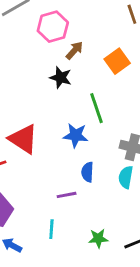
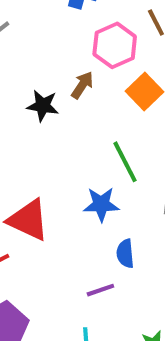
pink hexagon: (53, 27) -> (115, 45), moved
black star: (61, 78) -> (43, 106), moved

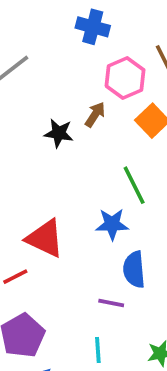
blue semicircle: (125, 254) -> (134, 269), size x1.4
purple line: (100, 290) -> (111, 303), turned 30

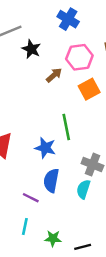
black star: (59, 133) -> (31, 49), moved
cyan line: (98, 350) -> (25, 226), moved

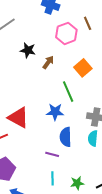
black star: (31, 49) -> (28, 50), moved
brown arrow: (54, 75) -> (48, 62), moved
orange square: (89, 89) -> (83, 68), moved

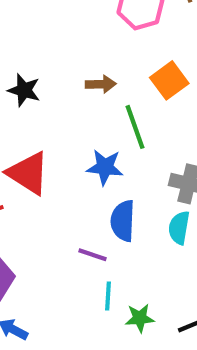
black star: (28, 50) -> (24, 90), moved
brown arrow: (48, 62) -> (101, 84), moved, turned 48
cyan line: (53, 178) -> (108, 296), moved

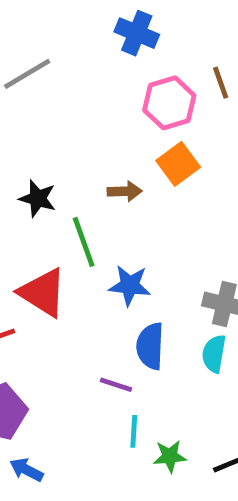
orange square: (169, 80) -> (178, 164), moved
green line: (135, 127) -> (84, 242), moved

